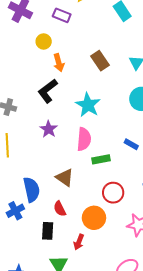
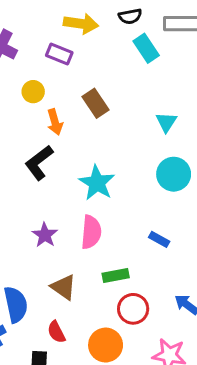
brown rectangle: (100, 61) -> (95, 103), moved
purple star: (49, 129) -> (45, 235), moved
green rectangle: (101, 159) -> (116, 276), moved

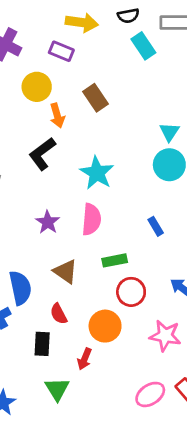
yellow circle: (33, 92) -> (37, 87), size x1.4
cyan triangle: (166, 122) -> (169, 132), moved
blue rectangle: (159, 239) -> (156, 226), turned 30

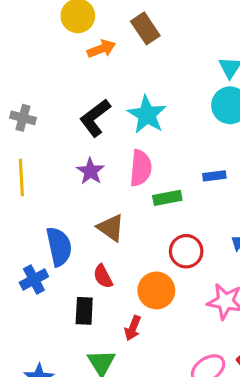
orange arrow: (57, 116) -> (101, 49), turned -95
black L-shape: (42, 154) -> (95, 118), moved
blue rectangle: (156, 226) -> (214, 176), turned -66
green rectangle: (115, 260) -> (167, 198), moved

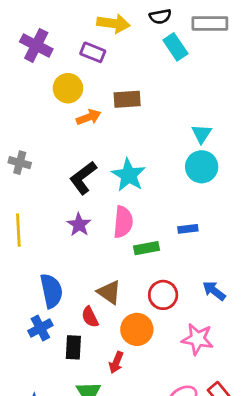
brown rectangle: (145, 28) -> (127, 99), turned -60
gray cross: (23, 118) -> (20, 163), moved
brown triangle: (111, 228) -> (109, 292), moved
blue cross: (34, 279) -> (40, 328), moved

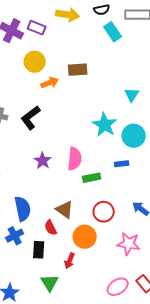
purple rectangle: (93, 52) -> (37, 28), moved
cyan circle: (202, 167) -> (134, 136), moved
cyan star: (129, 175) -> (105, 125), moved
black L-shape: (83, 178) -> (31, 118), moved

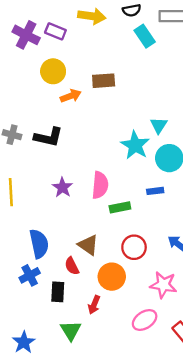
cyan triangle: (132, 95) -> (159, 125), moved
black L-shape: (31, 118) -> (48, 137), turned -130
pink ellipse: (118, 287) -> (145, 320), moved

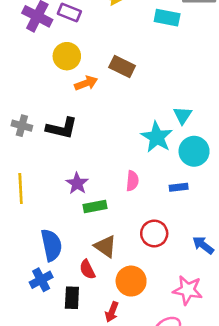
cyan rectangle: (145, 36) -> (167, 18), turned -45
brown rectangle: (104, 81) -> (122, 66), turned 30
pink semicircle: (100, 185) -> (132, 181), moved, size x0.7
green rectangle: (120, 207) -> (95, 207), moved
red circle: (134, 247) -> (154, 233), moved

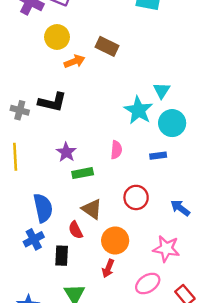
gray cross: (22, 126) -> (20, 110), moved
red arrow: (112, 312) -> (108, 268), moved

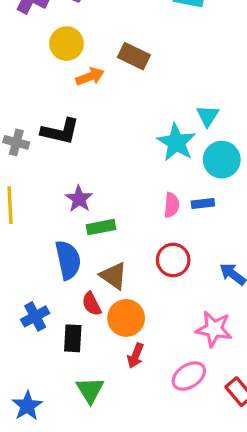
pink semicircle: (116, 150) -> (172, 205), moved
blue semicircle: (43, 208) -> (68, 260), moved
orange circle: (115, 241) -> (126, 318), moved

